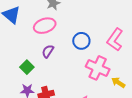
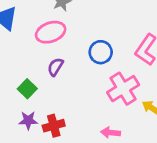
pink cross: (98, 68) -> (123, 89), turned 35

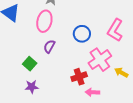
pink ellipse: (51, 32) -> (44, 21), turned -55
red cross: (54, 126) -> (79, 77), moved

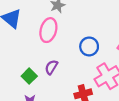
purple semicircle: (49, 46) -> (51, 67), moved

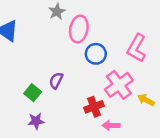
pink ellipse: (48, 30) -> (79, 29), moved

